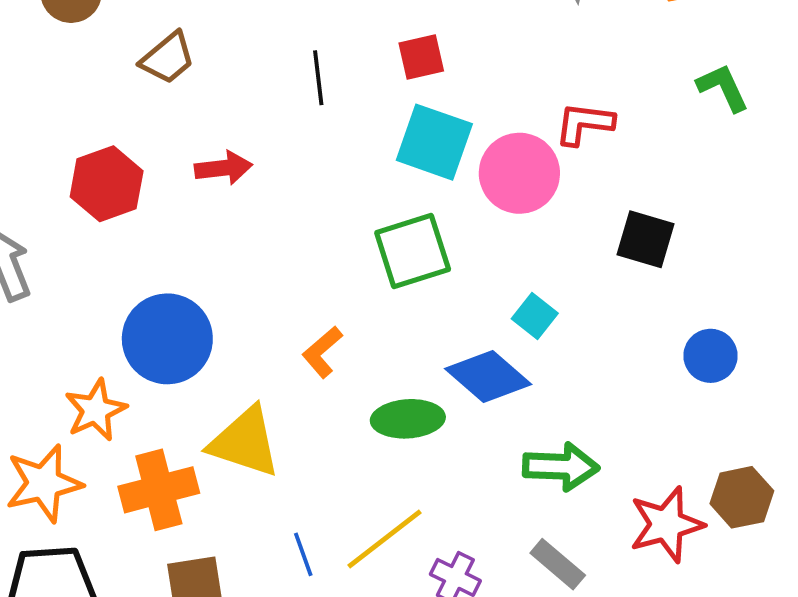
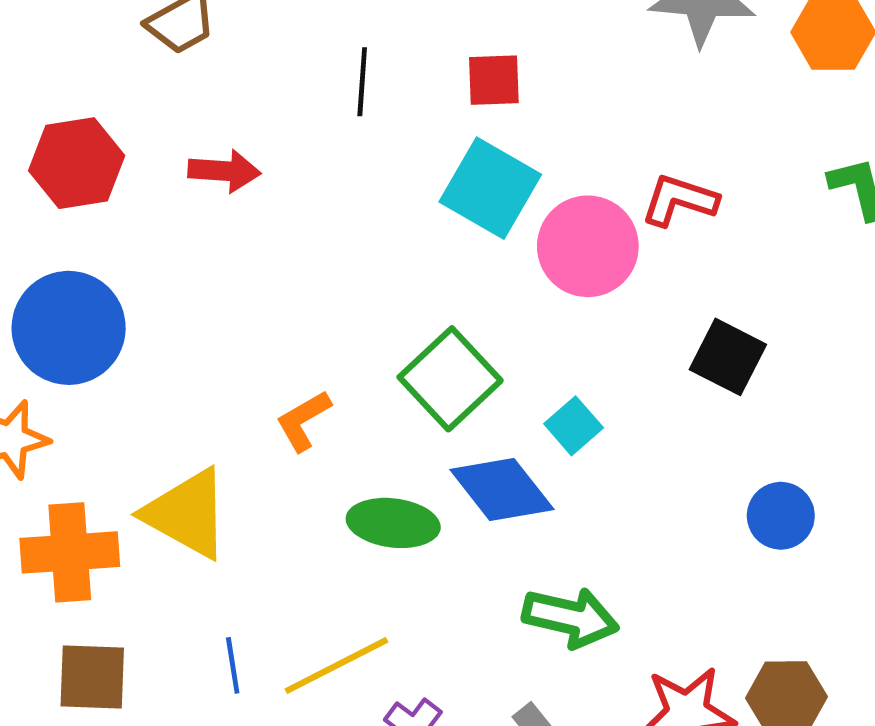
green square: (413, 251) -> (450, 379), moved, turned -36
blue circle: (167, 339) -> (69, 328), moved

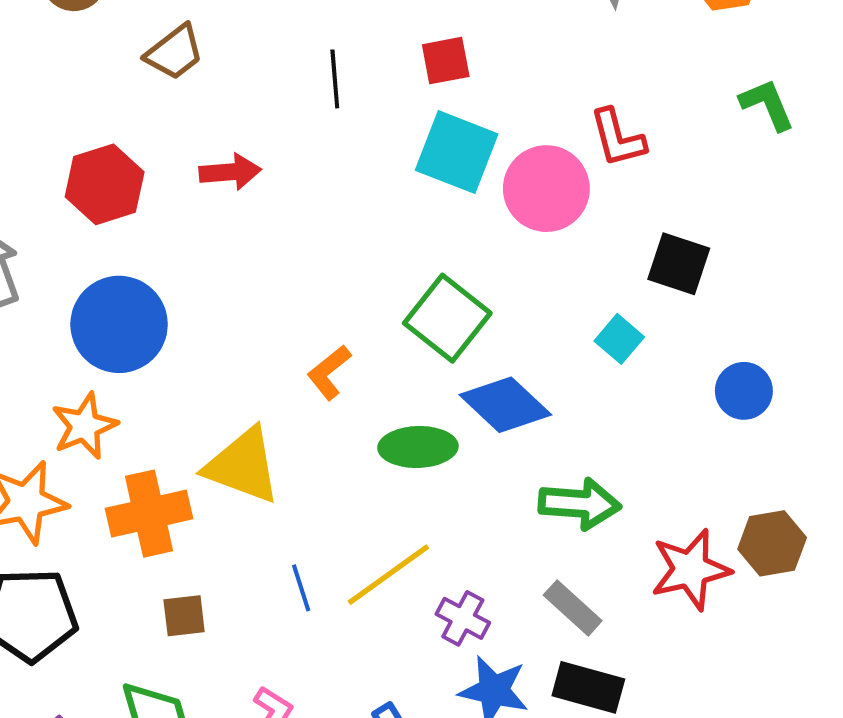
red L-shape: (679, 200) -> (618, 138), turned -114
cyan square: (574, 426) -> (619, 339), moved
brown square: (92, 677) -> (184, 616), size x0.7

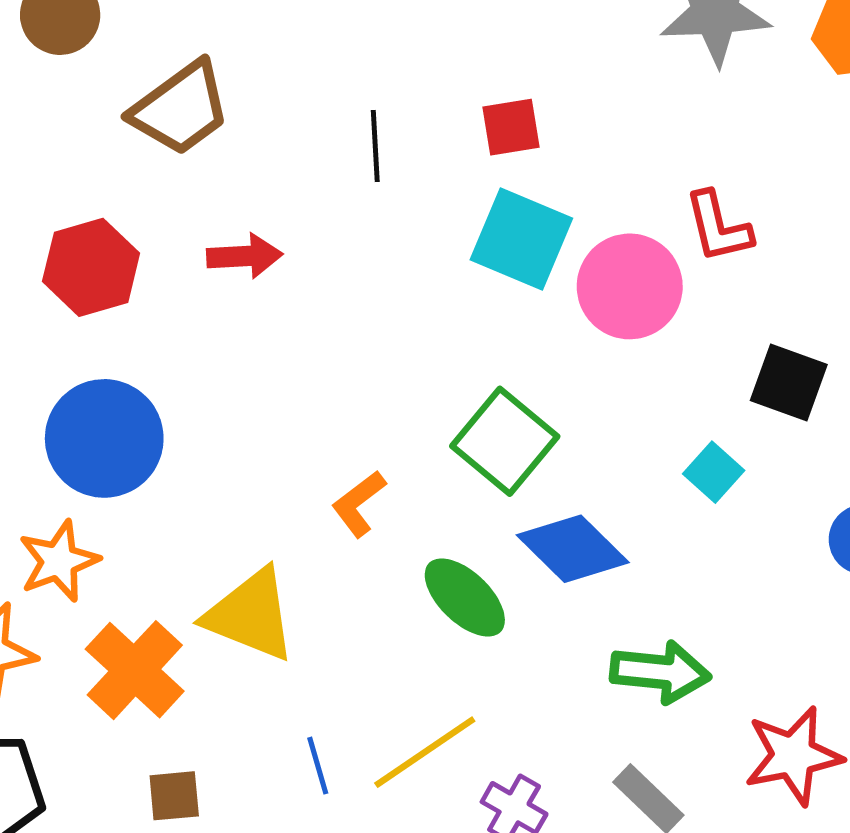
brown trapezoid: (175, 52) -> (181, 108), size x1.4
green ellipse: (418, 447) -> (465, 597), turned 44
orange cross: (149, 514) -> (135, 670), turned -36

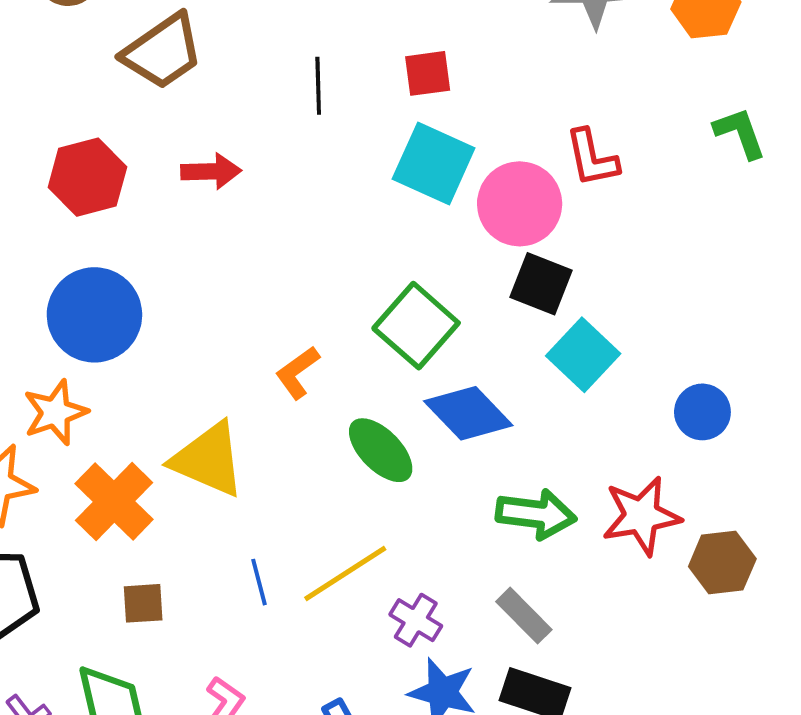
black square: (789, 382) -> (541, 284), moved
cyan square: (714, 472) -> (583, 355), size x1.5
red star: (793, 756) -> (641, 516), moved

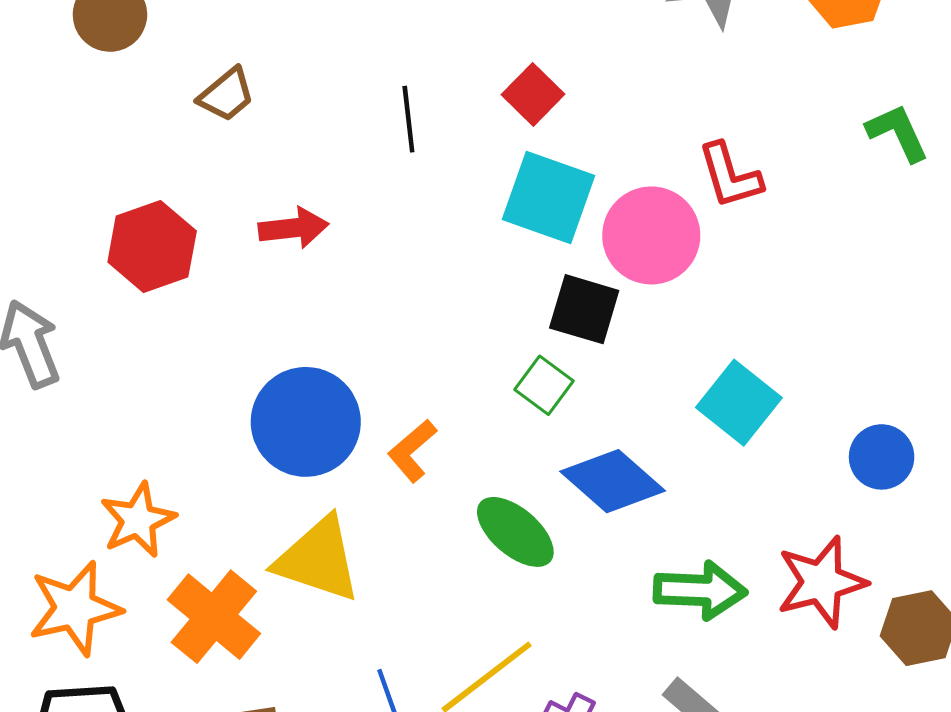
brown trapezoid: (163, 51) -> (226, 95), size x0.6
red square: (428, 73) -> (533, 94), turned -33
black square: (541, 284) -> (584, 309), moved
blue circle: (94, 315) -> (306, 422), moved
green square: (416, 326) -> (544, 385), size x0.6

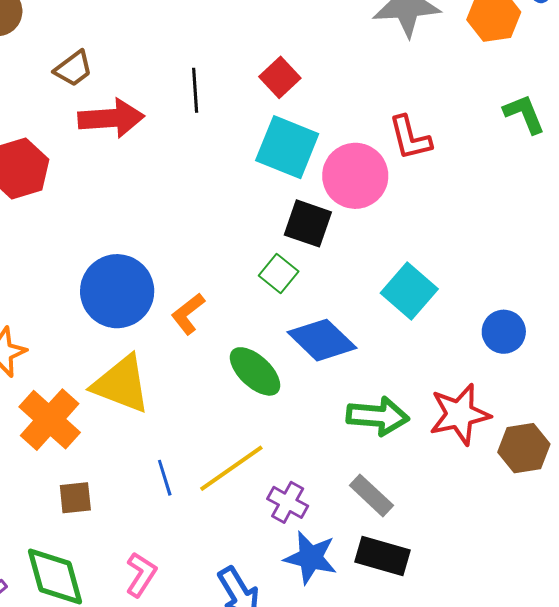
red arrow: (293, 228) -> (111, 118), moved, size x1.4

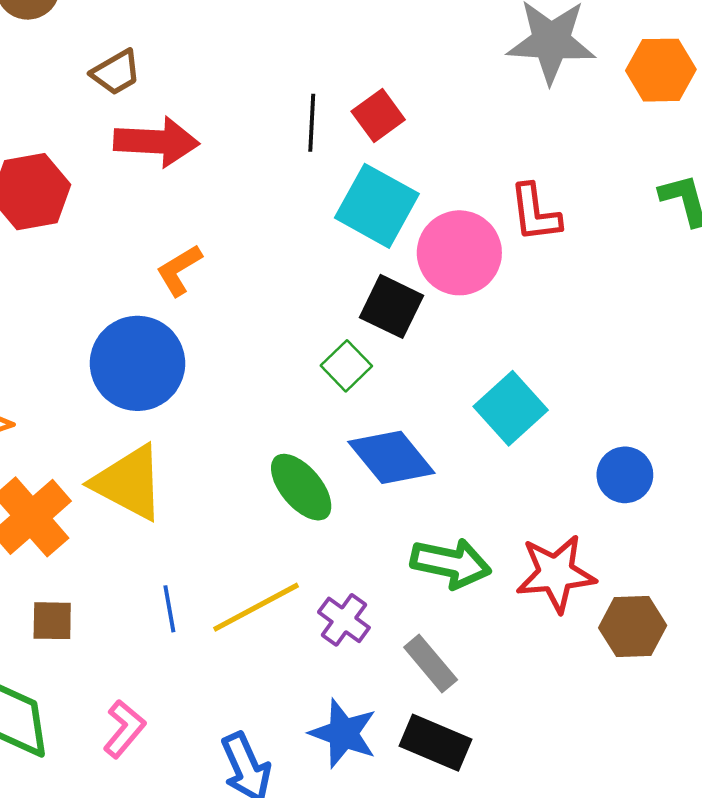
black line: (195, 90) -> (312, 123), moved
orange L-shape: (188, 314) -> (179, 270), moved
purple cross: (288, 502) -> (344, 620), moved

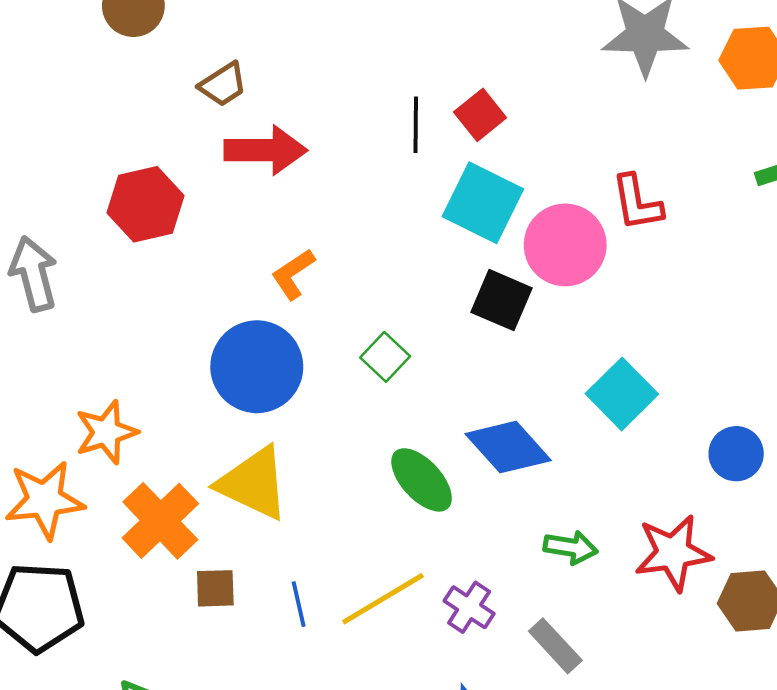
green square: (346, 366) -> (385, 357), moved
green arrow: (451, 563) -> (571, 547), size x0.7
brown square: (52, 621) -> (215, 588), moved

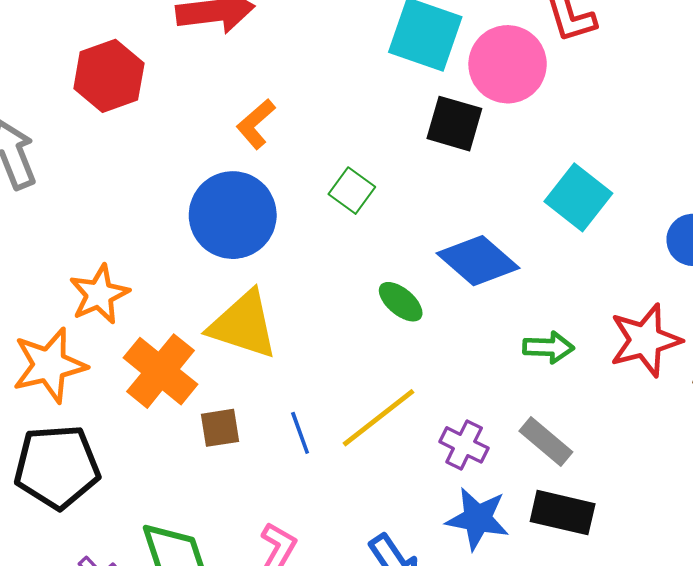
green ellipse: (422, 480) -> (401, 302), size x0.7
purple cross: (469, 607) -> (464, 445), moved

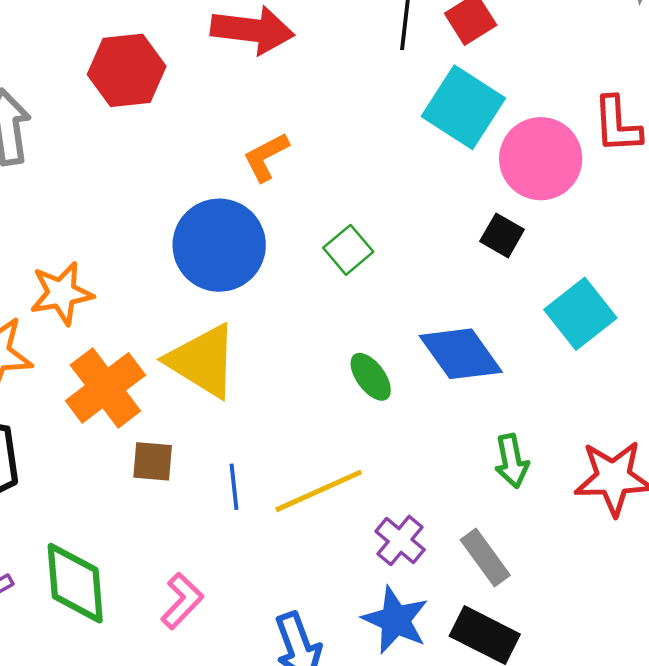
black square: (454, 124) -> (502, 235), moved, size x0.7
green arrow: (548, 347) -> (512, 461), turned 63

